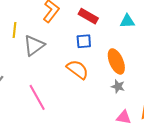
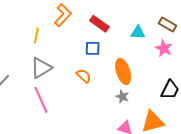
yellow line: (15, 30) -> (36, 35), moved
gray triangle: (34, 45) -> (41, 68), moved
orange semicircle: (77, 69) -> (84, 76), size x0.7

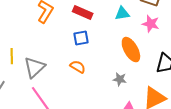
yellow line: (36, 35) -> (12, 56), moved
orange ellipse: (123, 72) -> (131, 50), moved

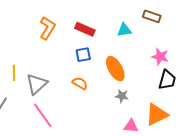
pink star: (151, 24) -> (160, 57), moved
orange ellipse: (131, 50) -> (115, 69), moved

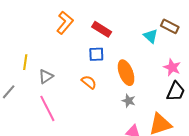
cyan triangle: (124, 30) -> (151, 36), moved, turned 42
gray triangle: (37, 84) -> (46, 76), size x0.7

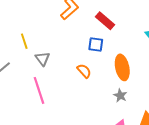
yellow line: (25, 62) -> (24, 41), turned -35
gray triangle: (46, 76) -> (43, 59), turned -42

